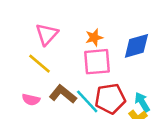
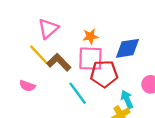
brown L-shape: (63, 94) -> (59, 62), moved
red pentagon: (110, 99) -> (104, 74), moved

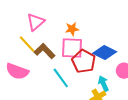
blue diamond: (128, 48) -> (105, 52), moved, turned 35
red pentagon: (104, 74) -> (84, 61), turned 30
pink semicircle: (27, 86) -> (17, 71), size x1.6

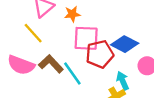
orange star: (72, 29) -> (72, 14), moved
brown L-shape: (45, 51) -> (51, 64), moved
red pentagon: (84, 61) -> (100, 54), turned 30

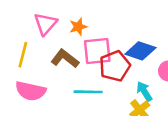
yellow line: (33, 33) -> (23, 55), moved, turned 65
brown L-shape: (51, 64) -> (65, 59), moved
cyan line: (72, 74) -> (88, 92), turned -45

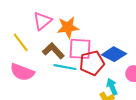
orange star: (78, 27) -> (68, 27), size x1.5
yellow line: (23, 55) -> (21, 42), turned -60
cyan line: (88, 92) -> (65, 67), moved

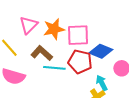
pink square: (80, 49) -> (78, 35), moved
red pentagon: (92, 63) -> (80, 62), turned 30

